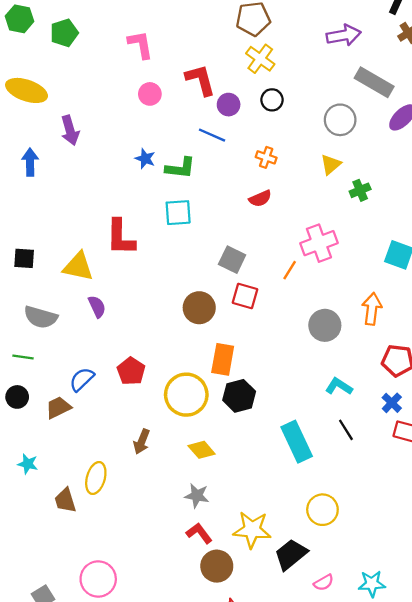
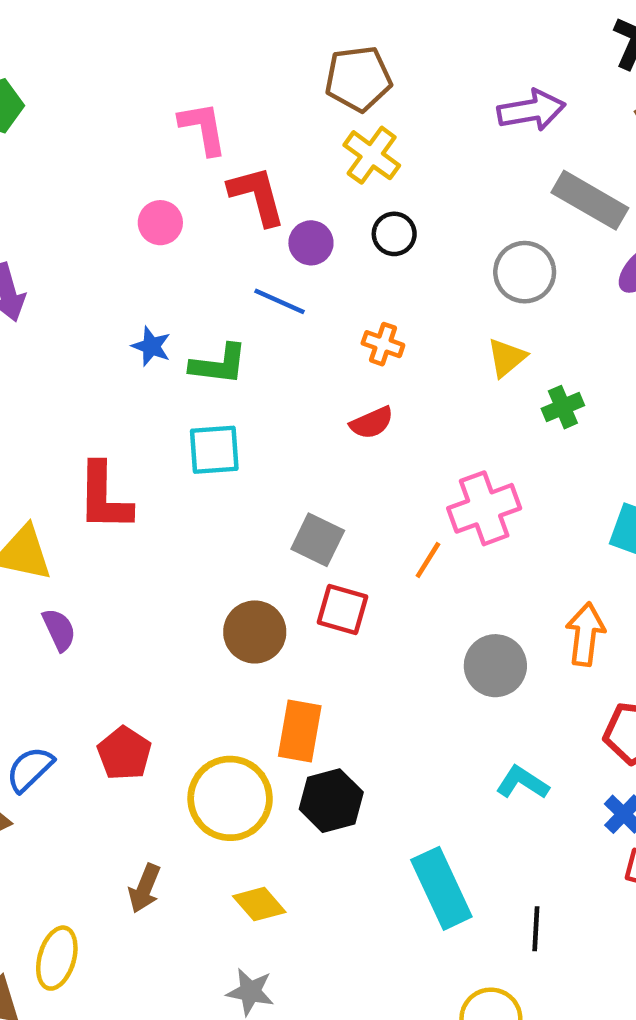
pink L-shape: (140, 45) -> (203, 128), moved
black line: (346, 430) -> (536, 929), moved, turned 35

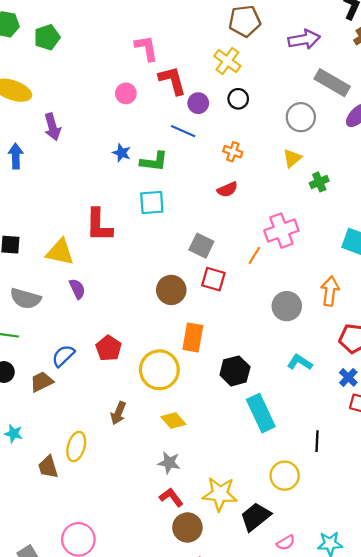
brown pentagon: (358, 79) -> (245, 21), moved
black hexagon: (331, 801) -> (235, 371), moved
black line: (536, 929) -> (317, 441), moved

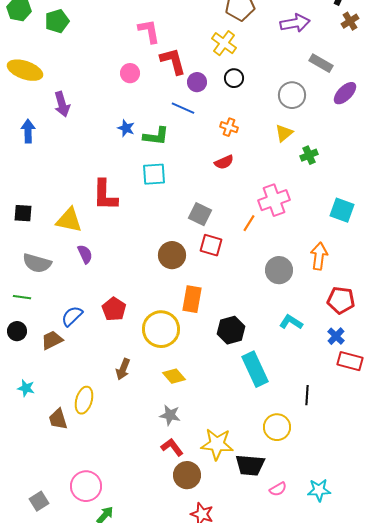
gray rectangle: (332, 83) -> (321, 63), size x0.7
black trapezoid: (255, 517) -> (250, 465), turned -136

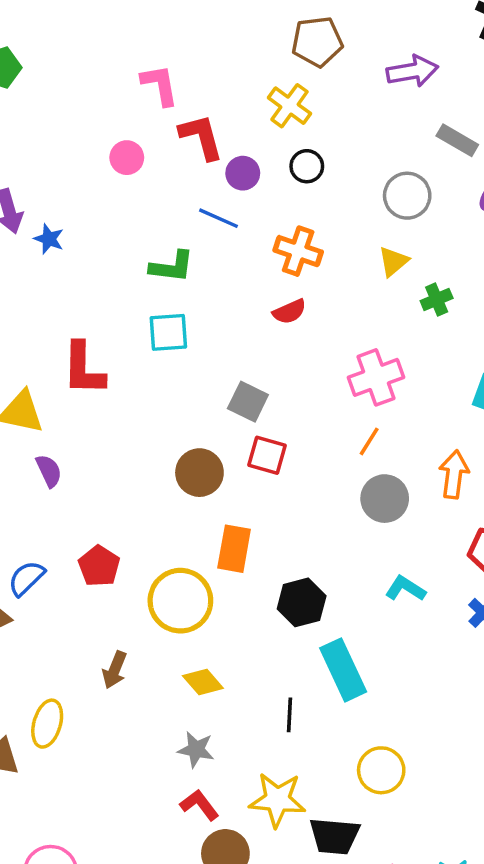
orange cross: (229, 127) -> (298, 251), size x1.5
blue star: (126, 128) -> (49, 239), moved
orange line: (249, 223) -> (369, 441), moved
black line: (307, 395) -> (289, 715), moved

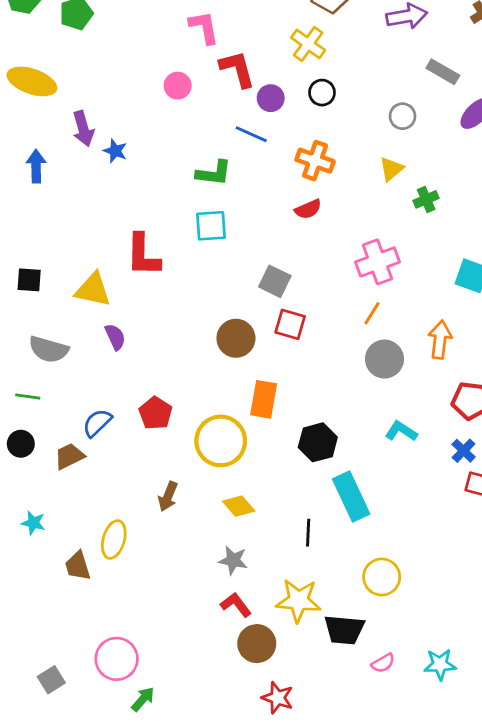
gray circle: (407, 196) -> (403, 116), size x0.7

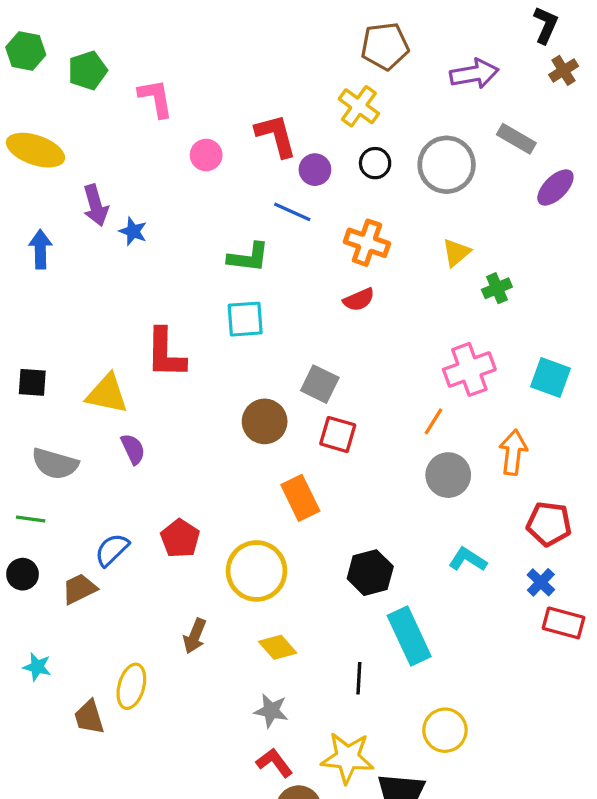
pink L-shape: (204, 27) -> (156, 98), moved
gray circle: (403, 116) -> (447, 165), moved, size x1.8
pink cross: (378, 262) -> (469, 369), moved
brown circle: (236, 338) -> (265, 421), moved
orange rectangle: (264, 399) -> (300, 498), moved, turned -36

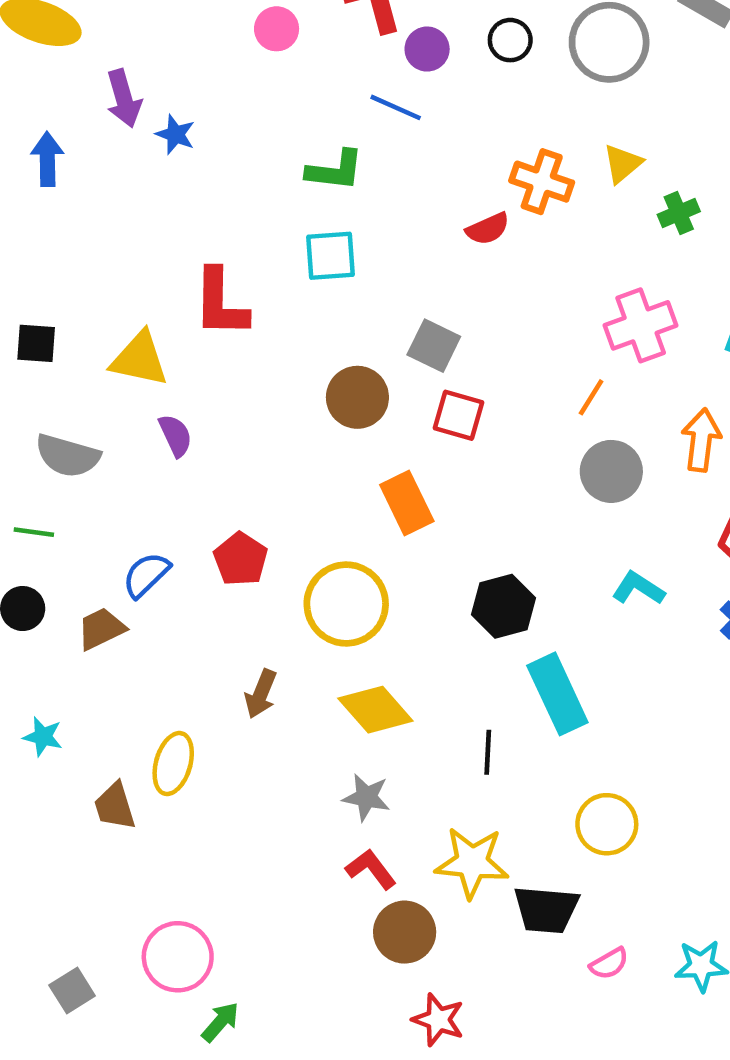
orange cross: (367, 243) -> (542, 182), moved
yellow diamond: (278, 647) -> (375, 710), size x1.4

